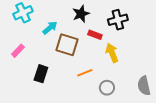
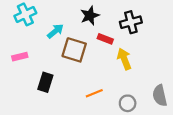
pink rectangle: (18, 51) -> (20, 57), turned 32
orange line: (85, 73) -> (94, 93), moved
gray circle: (107, 88) -> (128, 103), moved

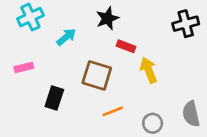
black cross: (131, 22) -> (186, 24), moved
brown square: (74, 50) -> (97, 75), moved

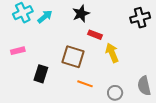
cyan arrow: (66, 37) -> (45, 17), moved
orange line: (113, 111) -> (85, 84), turned 42

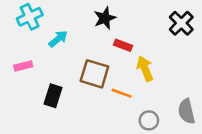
cyan arrow: (45, 17) -> (58, 39), moved
black cross: (140, 18) -> (181, 23), turned -30
orange line: (85, 84) -> (122, 93), moved

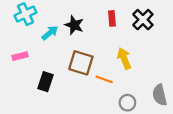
black star: (105, 18) -> (74, 25), moved, turned -30
black cross: (181, 23) -> (143, 20), moved
red rectangle: (123, 45) -> (112, 18), moved, turned 64

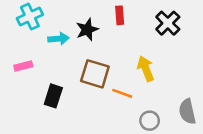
red rectangle: (112, 18) -> (120, 15), moved
black star: (74, 25) -> (87, 30), turned 30
cyan arrow: (50, 33) -> (58, 39), turned 35

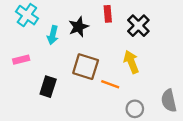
cyan cross: (30, 17) -> (27, 15), turned -30
black cross: (168, 23) -> (138, 26), moved
cyan arrow: (58, 39) -> (53, 35), turned 108

